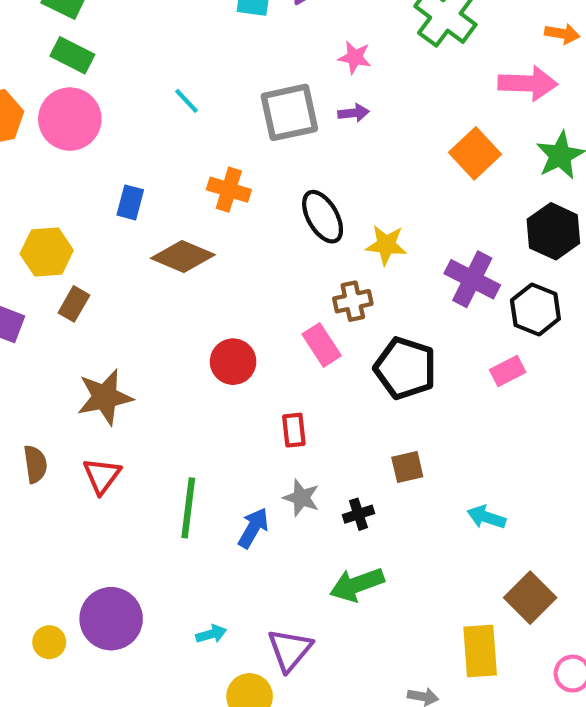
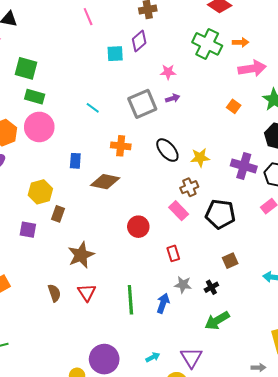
orange arrow: (562, 34) -> (241, 42), moved
orange square: (475, 153) -> (234, 106), size x0.6

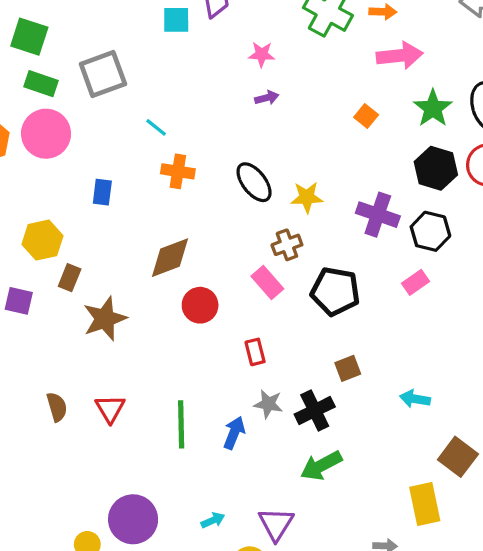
gray square: (142, 104) -> (103, 74), moved
cyan line: (93, 108) -> (156, 127), moved
brown diamond: (105, 182) -> (170, 258), moved, turned -36
brown star: (81, 255) -> (105, 319), moved
black cross: (211, 287) -> (315, 410), size x1.6

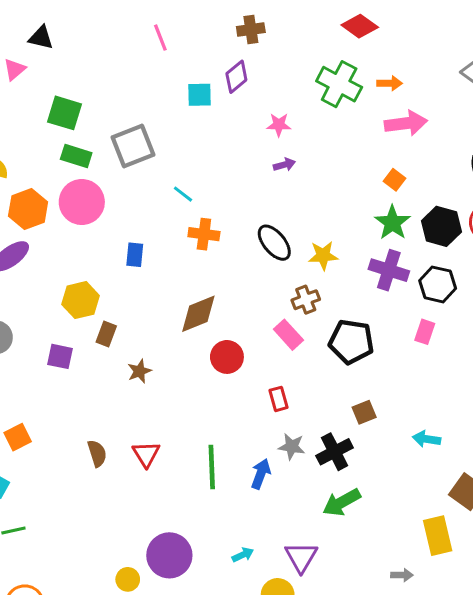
green star: (433, 108) -> (392, 223), moved
orange square: (366, 116) -> (395, 180), moved
pink rectangle: (415, 282) -> (425, 332), turned -35
brown star: (105, 319) -> (139, 371), size x0.6

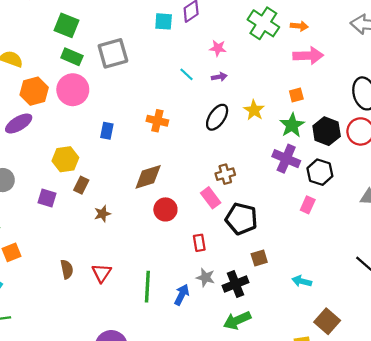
orange square: (395, 180) -> (296, 95), turned 32
cyan line: (183, 194) -> (186, 74), moved
black ellipse: (274, 243) -> (217, 117), moved, turned 68
yellow star: (323, 256) -> (254, 110), moved, turned 30
black pentagon: (351, 342) -> (241, 219), moved

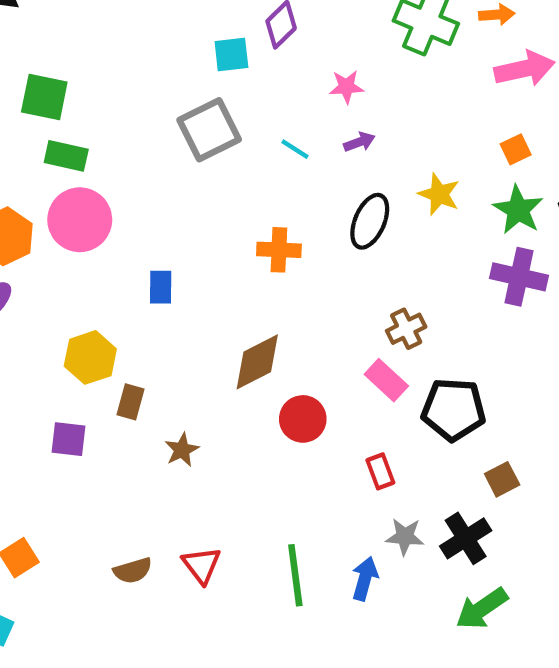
gray square: (113, 53) -> (209, 130), moved
orange cross: (157, 121) -> (279, 250), moved
brown semicircle: (67, 269) -> (133, 570), turned 96

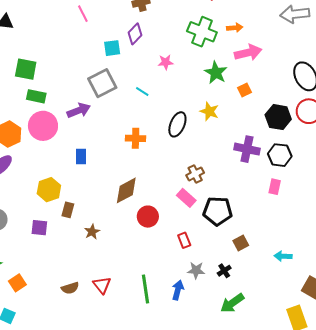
purple arrow: (359, 142) -> (79, 110), moved, size x1.6
green star: (518, 210) -> (216, 73), moved
black cross: (466, 538) -> (224, 271), size x0.6

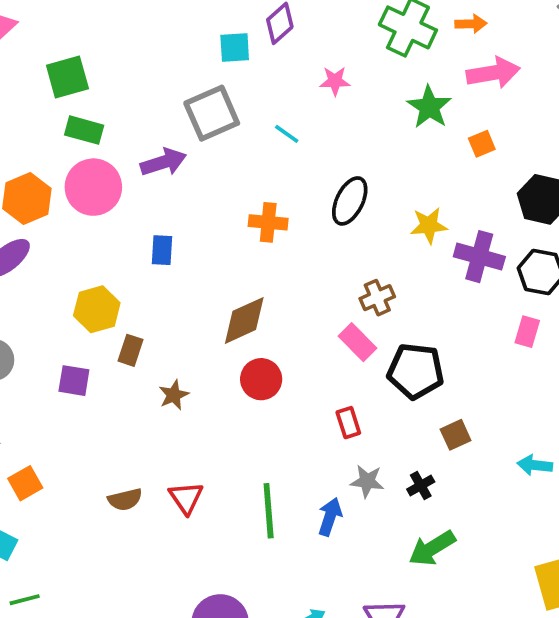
green square: (26, 69) -> (67, 77), turned -30
yellow star: (209, 111) -> (429, 225), moved, turned -30
red circle: (148, 217) -> (261, 379), moved

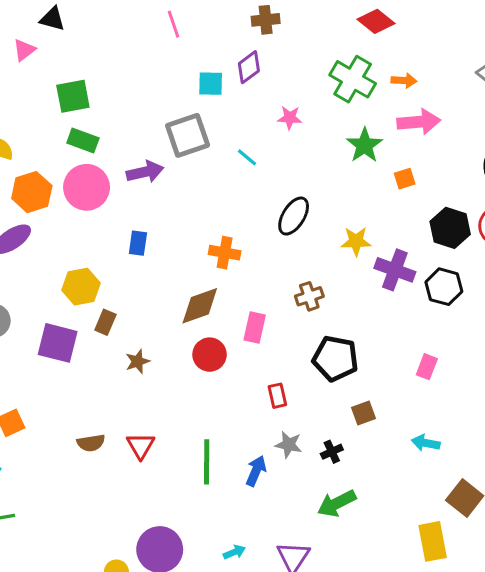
orange cross: (268, 222) -> (225, 253), moved
pink rectangle: (527, 332) -> (427, 367), moved
pink rectangle: (358, 342) -> (255, 328), moved, turned 52
purple square: (74, 381) -> (58, 343), size x1.5

